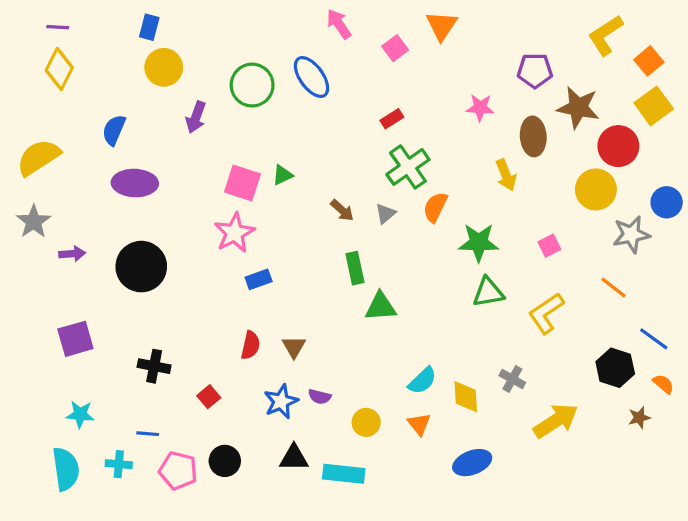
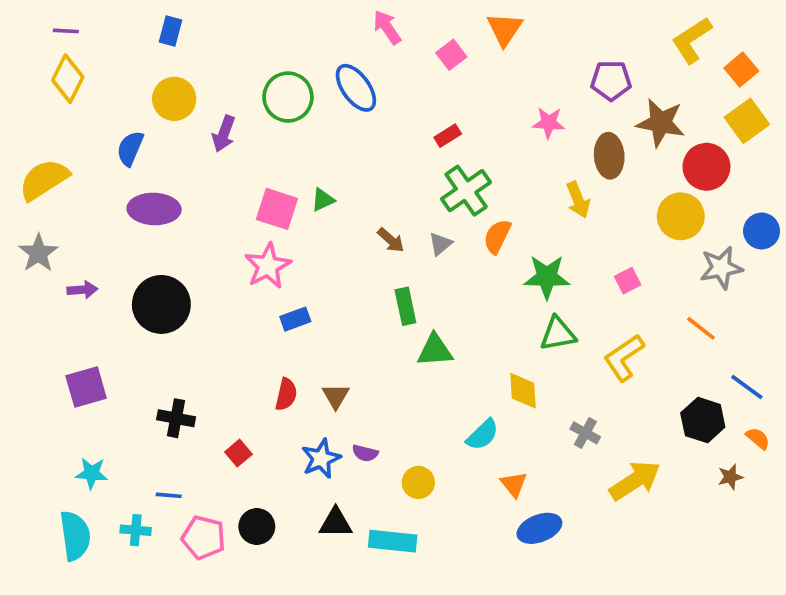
yellow circle: (164, 67) -> (174, 99), moved
yellow diamond: (466, 397) -> (523, 391), moved
orange triangle: (419, 424) -> (514, 484), moved

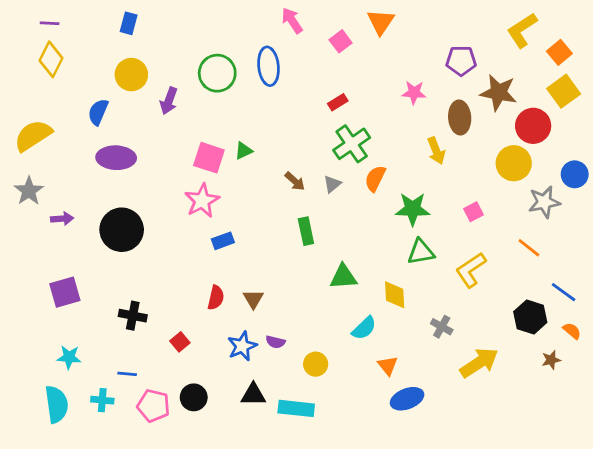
blue ellipse: (356, 88) -> (269, 66), turned 30
green triangle: (435, 350) -> (343, 277), moved

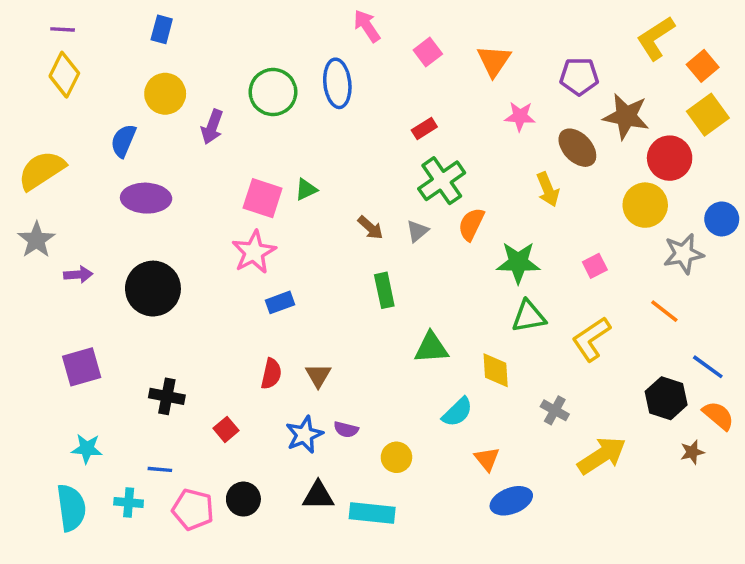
orange triangle: (381, 22) -> (494, 61), moved
brown ellipse: (460, 118) -> (577, 148), turned -40
orange semicircle: (572, 331) -> (718, 416), size x1.4

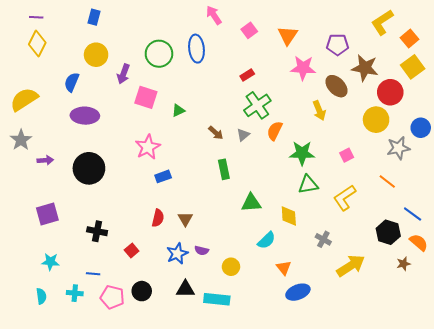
pink star: (520, 116) -> (303, 68), size x1.4
pink square: (263, 198) -> (146, 97), moved
cyan semicircle: (71, 508) -> (41, 296), size x0.6

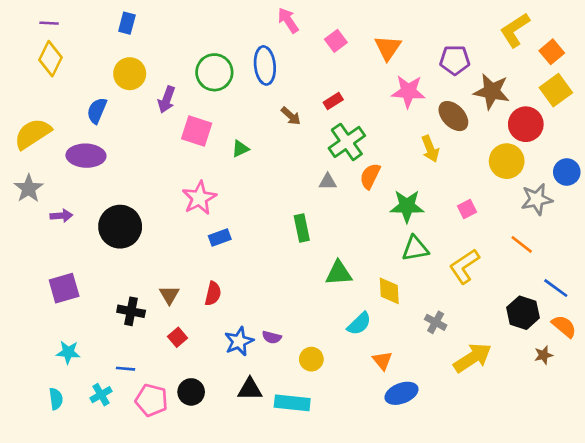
purple ellipse: (85, 116) -> (86, 156), moved
brown arrow: (216, 133) -> (291, 116), moved
gray triangle: (243, 135) -> (328, 182), turned 40
brown triangle: (185, 219) -> (169, 295), moved
cyan cross: (75, 293) -> (101, 395), turned -35

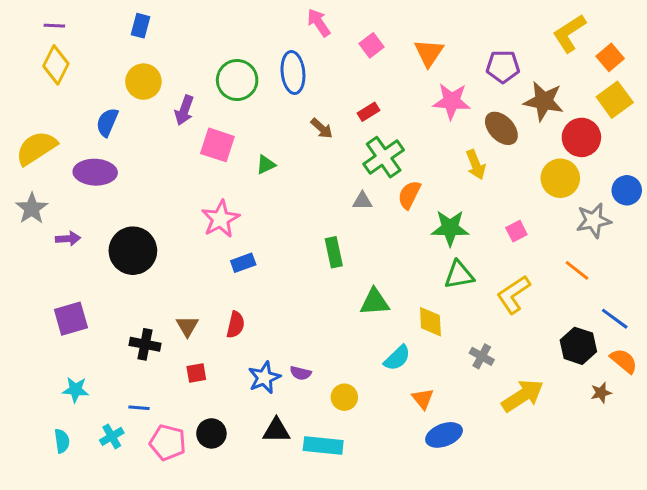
red square: (177, 337) -> (196, 373), turned 30

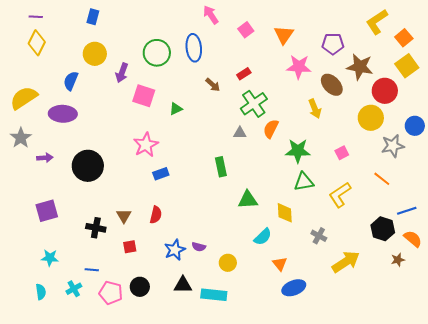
blue line: (615, 319) -> (407, 211), turned -54

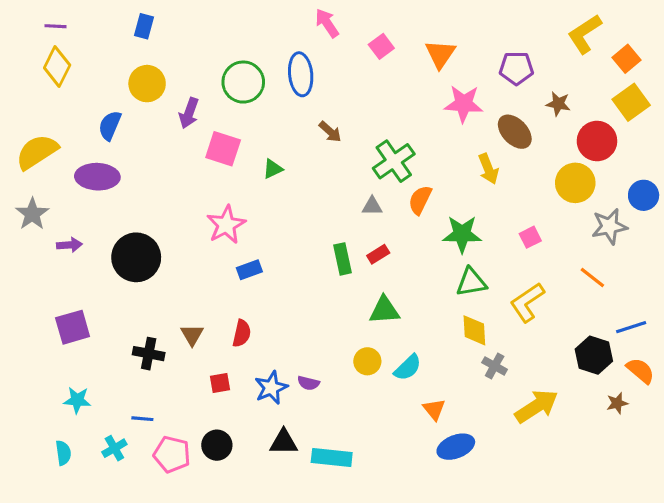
brown star: (360, 67) -> (558, 104), size x0.6
red rectangle: (244, 74) -> (378, 254), moved
yellow diamond: (285, 213) -> (474, 330), moved
red square: (130, 247) -> (220, 383), moved
yellow circle: (228, 263) -> (367, 361), moved

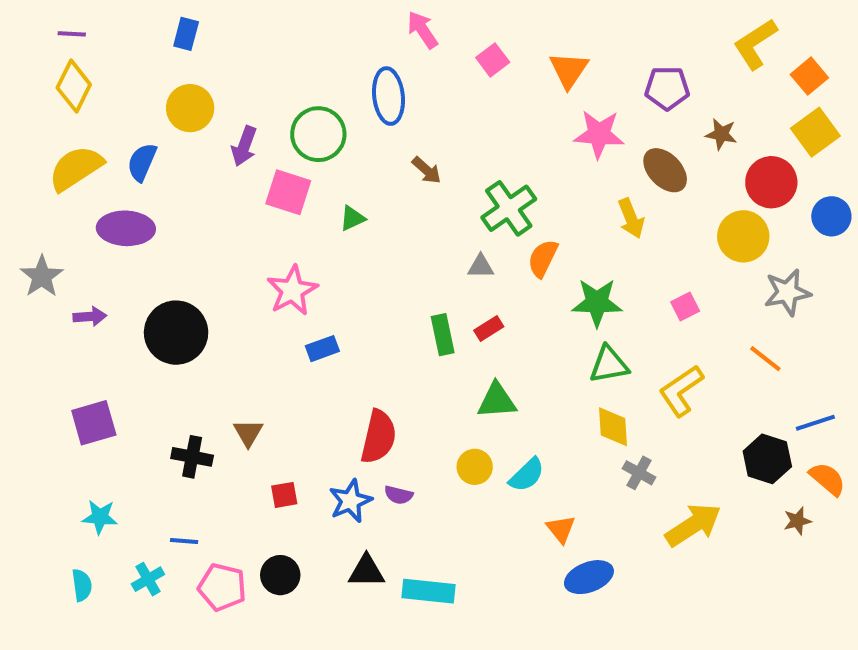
green circle: (243, 82) -> (318, 134), moved
yellow semicircle: (37, 152) -> (76, 168), moved
blue circle: (644, 195) -> (831, 216), moved
red semicircle: (242, 333) -> (378, 437), moved, size x1.5

